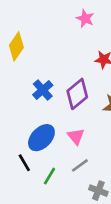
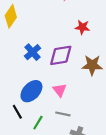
purple diamond: (77, 94) -> (61, 55), turned 30
gray line: (80, 165) -> (63, 114), turned 48

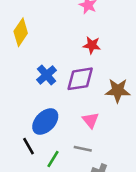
red star: (82, 27) -> (92, 45), moved
pink triangle: (60, 90) -> (91, 120), moved

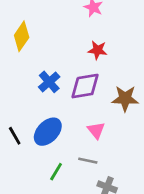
black line: (28, 146) -> (15, 136), moved

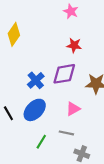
blue cross: (49, 82) -> (36, 80), moved
pink triangle: (96, 130) -> (73, 109), turned 40

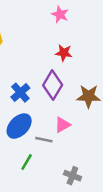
purple diamond: (64, 74) -> (53, 85), turned -50
gray line: (66, 133) -> (44, 140), moved

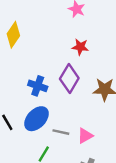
blue cross: (20, 93) -> (38, 86), turned -30
pink triangle: (62, 125) -> (85, 136), moved

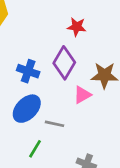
pink triangle: (85, 136) -> (82, 95), moved

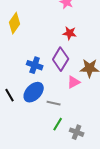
green line: (35, 149) -> (58, 124), moved

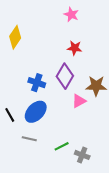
gray line: (54, 103) -> (29, 139), moved
green line: (58, 124) -> (62, 146), turned 32

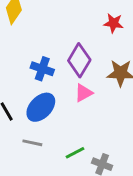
red star: (75, 48) -> (113, 23), moved
pink triangle: (79, 101) -> (84, 93), moved

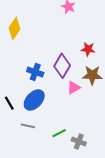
red star: (113, 23) -> (88, 49), moved
pink triangle: (84, 93) -> (74, 88), moved

